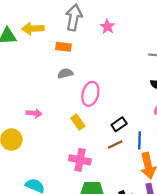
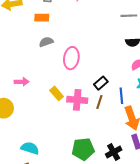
yellow rectangle: (78, 122) -> (57, 93), moved
brown line: (115, 144) -> (99, 102), turned -40
pink cross: (80, 160) -> (77, 100), moved

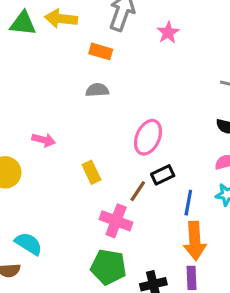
pink ellipse: (71, 58) -> (148, 137), moved
pink cross: (77, 100) -> (116, 221), moved
brown line: (99, 102) -> (138, 191), moved

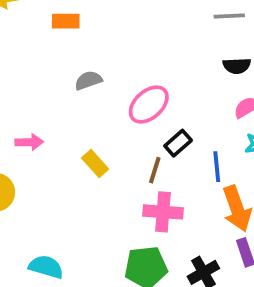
gray semicircle: (97, 90) -> (88, 80), moved
pink ellipse: (148, 137) -> (149, 105), turned 40
pink cross: (116, 221) -> (163, 212), moved

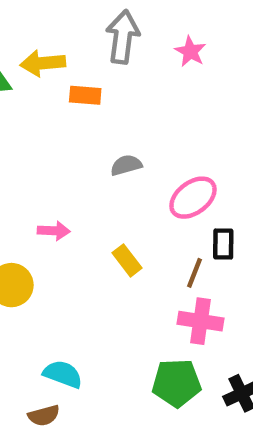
orange rectangle: (66, 21) -> (85, 95), moved
black rectangle: (178, 143) -> (223, 244), turned -52

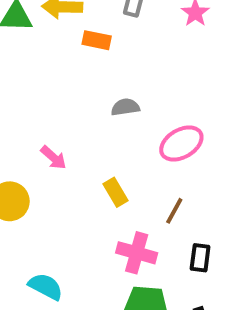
pink arrow: (54, 231) -> (53, 158), turned 32
black rectangle: (223, 244) -> (200, 258), moved
pink cross: (200, 321) -> (137, 253), moved

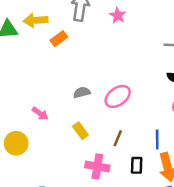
orange rectangle: (97, 40) -> (59, 39), turned -42
gray semicircle: (125, 107) -> (82, 93), moved

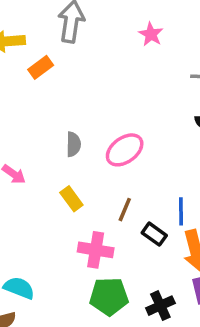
pink star: (118, 15) -> (151, 34), moved
gray semicircle: (82, 93) -> (73, 144), turned 105
black rectangle: (137, 165) -> (154, 234), moved, turned -56

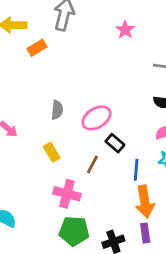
black rectangle: (154, 234) -> (115, 143), moved

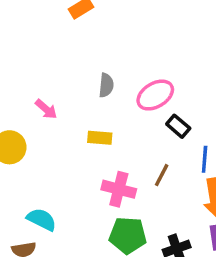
yellow rectangle: (52, 152) -> (100, 138), turned -54
brown line: (92, 164) -> (162, 175), moved

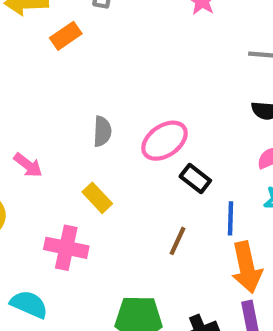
yellow rectangle: (100, 138) -> (97, 198), turned 45
pink cross: (119, 189) -> (66, 248), moved

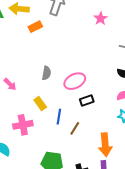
black rectangle: (195, 178) -> (87, 101), turned -64
blue line: (231, 218) -> (59, 117), moved
pink cross: (66, 248) -> (23, 125), turned -30

